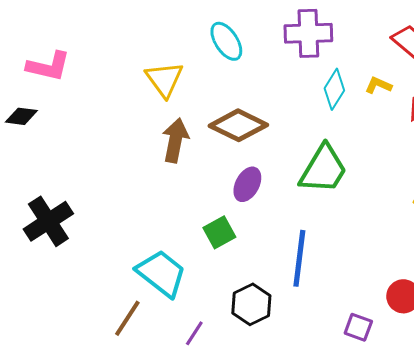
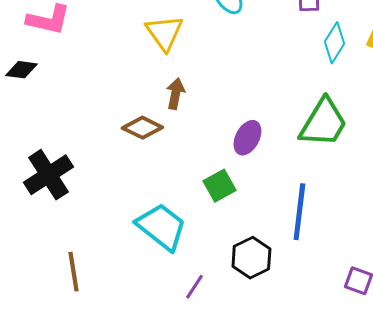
brown diamond: (238, 125) -> (142, 128), moved, size x0.7
brown arrow: (175, 140) -> (175, 94), size x0.7
brown line: (127, 318) -> (73, 272), moved, turned -42

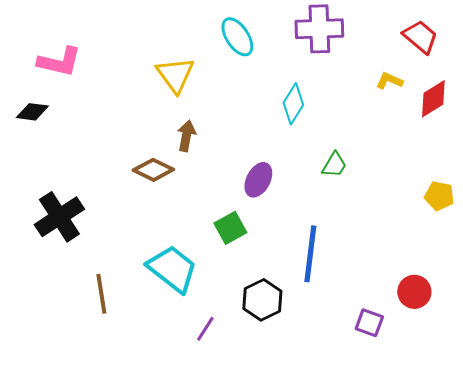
cyan diamond: (334, 43) -> (293, 104), moved
green trapezoid: (323, 123) -> (334, 165), size x0.5
brown line: (73, 272) -> (101, 294), moved

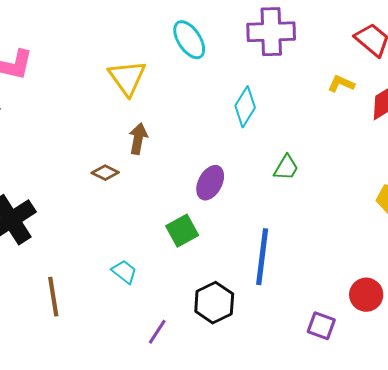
brown diamond: (153, 170) -> (105, 173), size x0.7
cyan trapezoid: (172, 269) -> (124, 272), size x0.5

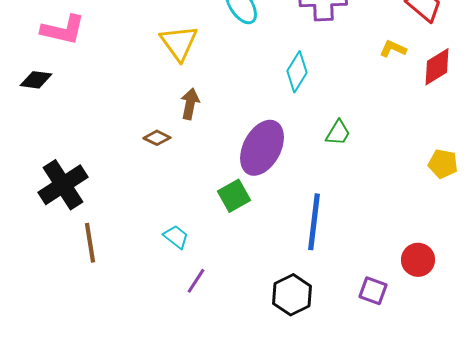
purple ellipse: (210, 183) -> (262, 148), size x1.6
brown line: (53, 297) -> (90, 243), moved
black hexagon: (214, 303) -> (292, 295), moved
purple line: (157, 332) -> (196, 281), moved

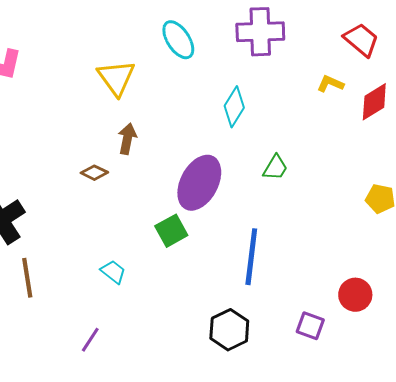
purple line: (196, 281) -> (90, 340), moved

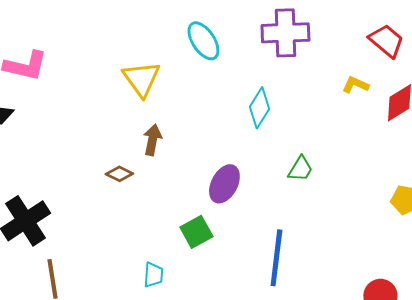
purple ellipse: (199, 183) -> (224, 184), size x0.7
cyan trapezoid: (113, 272) -> (153, 275), moved, turned 56

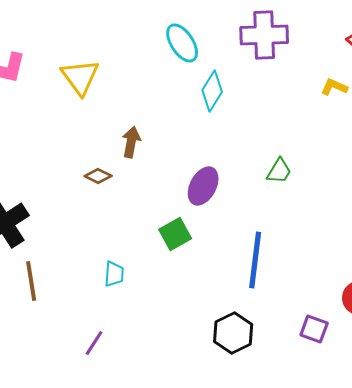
yellow triangle: (141, 79) -> (80, 77), moved
cyan diamond: (259, 108) -> (212, 91), moved
cyan trapezoid: (153, 275) -> (114, 274), moved

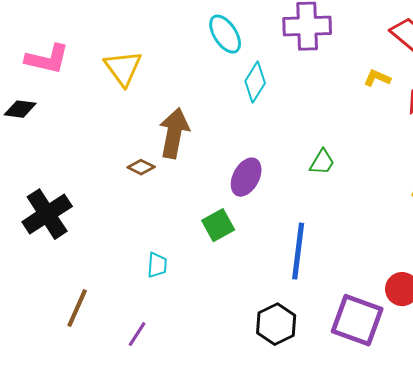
brown arrow: (131, 142) -> (174, 133), size x1.6
brown line: (31, 281) -> (77, 308), moved, turned 33
purple square: (314, 329) -> (357, 320), size x1.8

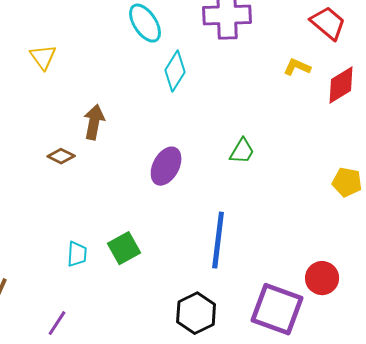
yellow triangle: (123, 68) -> (43, 57), size x0.7
brown arrow: (174, 133) -> (94, 122), size x0.7
green square: (218, 225) -> (124, 248), moved

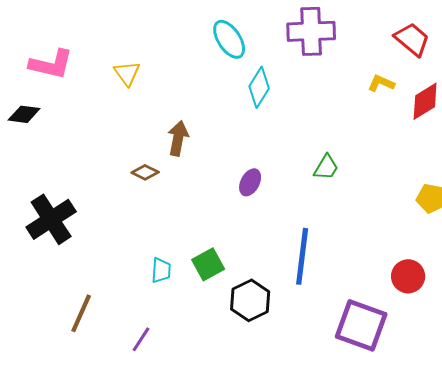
purple ellipse: (166, 166) -> (250, 182), size x0.7
red circle: (322, 278) -> (408, 276), moved
black hexagon: (196, 313) -> (250, 300), moved

